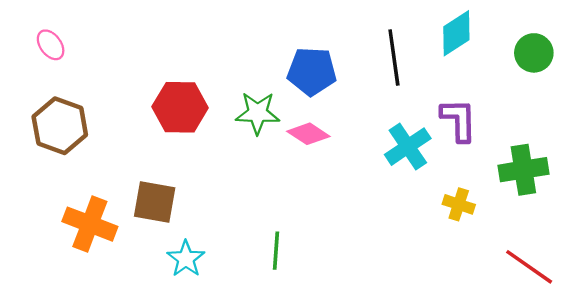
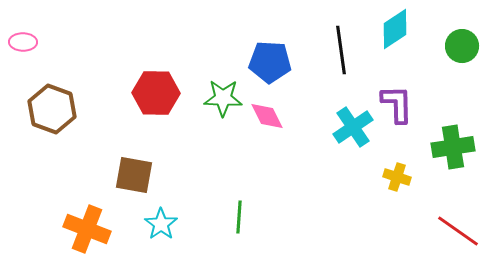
pink ellipse: (51, 45) -> (23, 42), moved, turned -52
pink diamond: (308, 134) -> (267, 116), turned 30
orange cross: (90, 224) -> (87, 229), moved

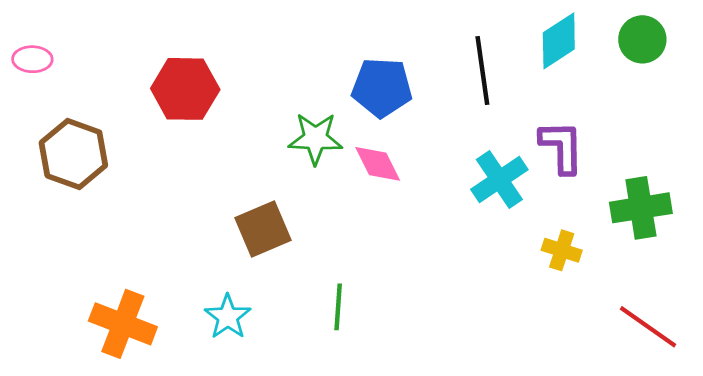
green circle: (462, 46) -> (642, 39), moved
red hexagon: (156, 93) -> (185, 89), moved
brown square: (134, 175) -> (263, 229), moved, turned -33

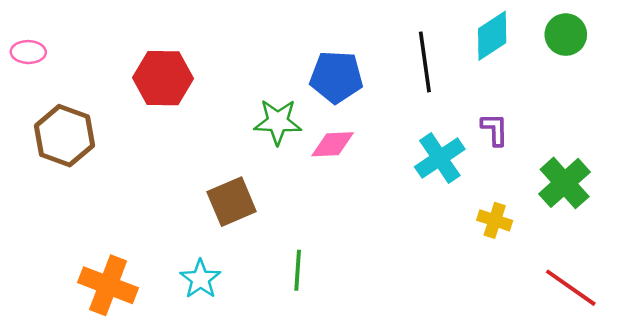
purple L-shape: (562, 147) -> (495, 129), size x0.7
pink diamond: (378, 164) -> (333, 144), turned -66
green cross: (641, 208) -> (565, 183), turned -33

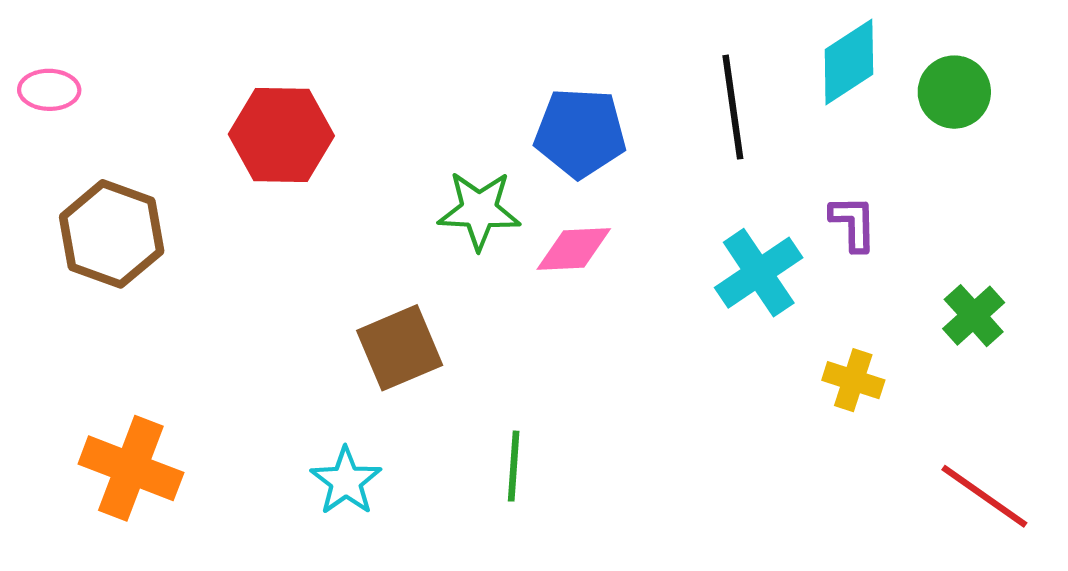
green circle: (566, 35) -> (954, 92), moved
green cross: (565, 183) -> (974, 316), size x0.7
orange cross: (108, 285) -> (131, 468), moved

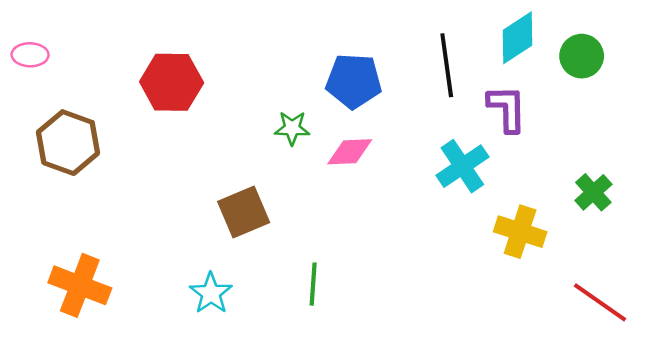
green star: (479, 210) -> (292, 128), size x0.7
purple L-shape: (853, 223) -> (507, 108), moved, size x1.4
yellow cross: (853, 380) -> (520, 232), size x1.4

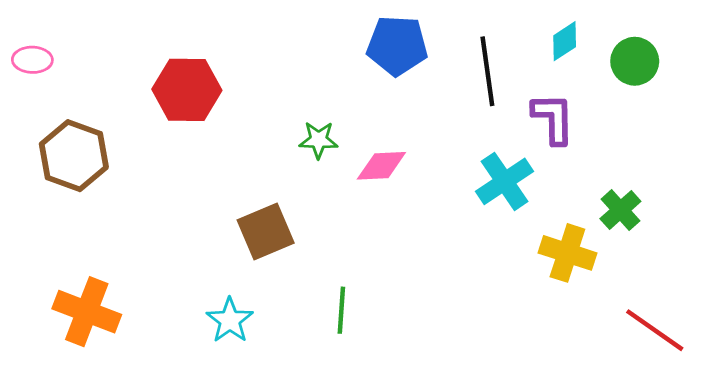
cyan diamond: (517, 38) -> (565, 41), size x0.7
blue pentagon: (354, 81) -> (397, 45), moved
green cross: (593, 192) -> (620, 210), moved

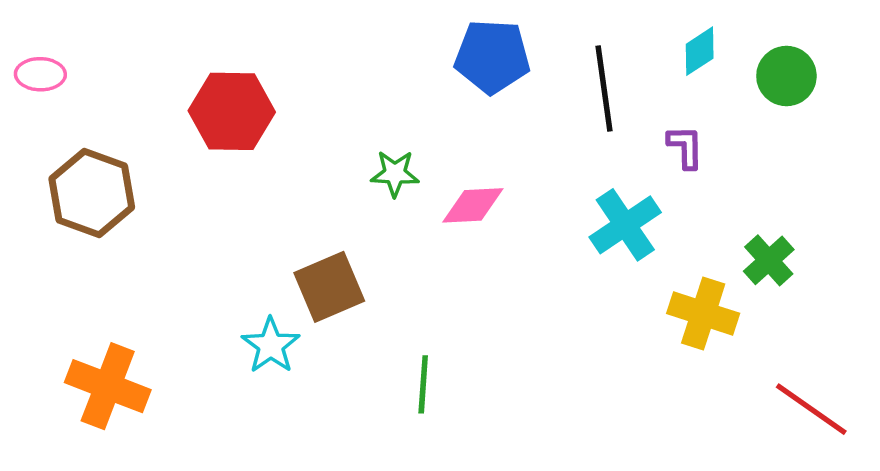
purple L-shape: (553, 118) -> (685, 147), size x0.7
cyan star: (230, 320) -> (271, 345), moved

